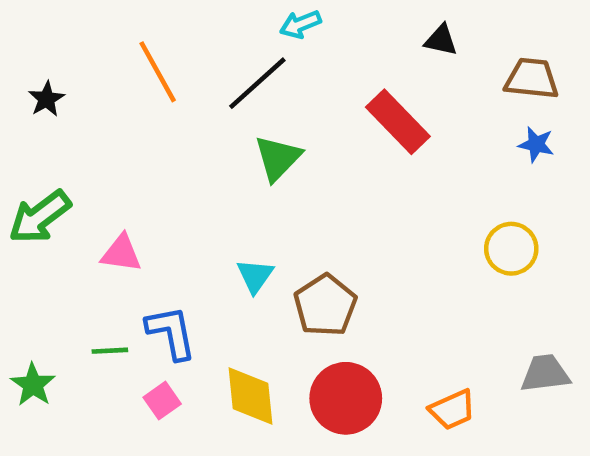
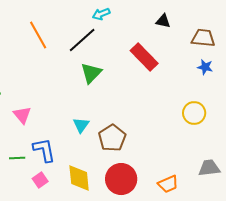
pink triangle: (121, 253) -> (22, 115), turned 42

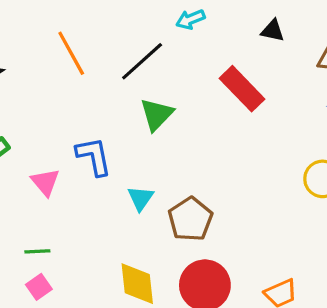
cyan arrow: (101, 14) -> (190, 19), moved
blue L-shape: (44, 150) -> (94, 156), moved
pink square: (40, 180) -> (39, 287), moved

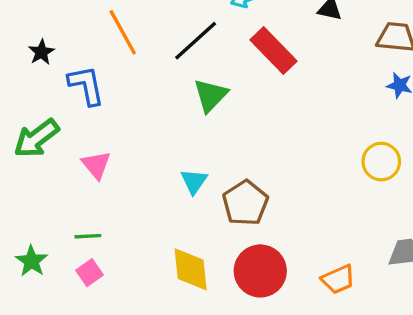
red rectangle: (242, 89) -> (274, 51), moved
blue L-shape: (94, 156) -> (86, 85), moved

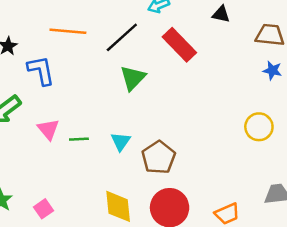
orange line: (123, 32) -> (68, 31), turned -56
green line: (88, 236) -> (79, 139), moved

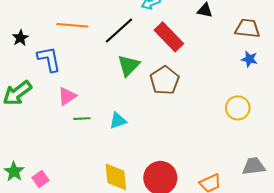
pink triangle: (48, 129) -> (67, 96), moved, turned 36
cyan triangle: (121, 141) -> (118, 121), turned 36
brown pentagon: (159, 157) -> (165, 80), moved
pink square: (43, 209) -> (41, 179), moved

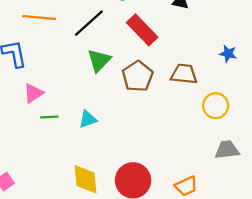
brown trapezoid: (247, 28) -> (184, 74), moved
gray trapezoid: (254, 166) -> (227, 150), moved

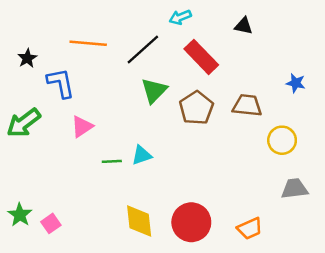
green line: (49, 117) -> (112, 161), moved

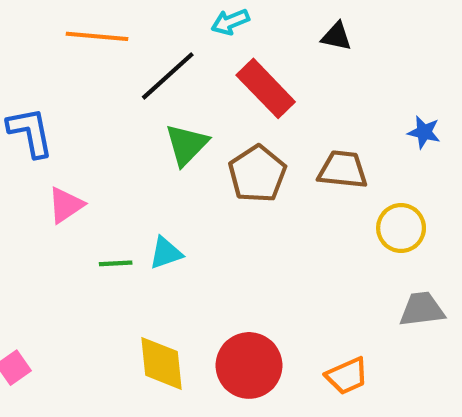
orange line: (88, 43) -> (97, 36), moved

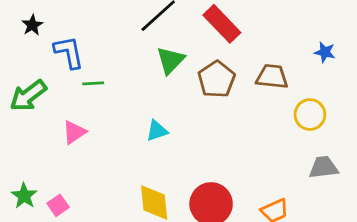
pink triangle: (66, 205) -> (74, 132), moved
green line: (116, 263) -> (93, 83), moved

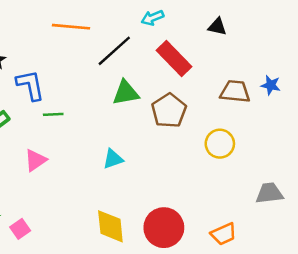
green triangle: (170, 60) -> (126, 93), turned 36
brown trapezoid: (272, 77) -> (235, 92), moved
yellow circle: (310, 115) -> (220, 144), moved

